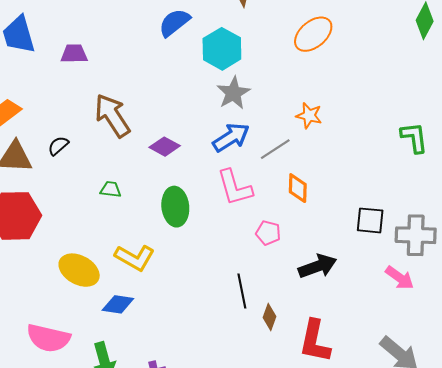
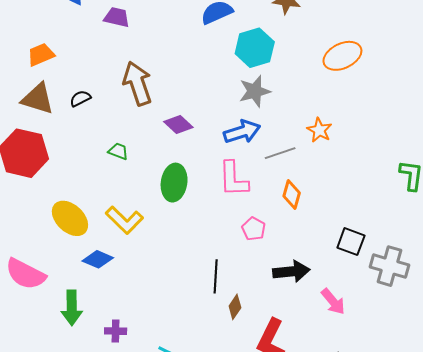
pink arrow: (400, 278) -> (333, 302), moved

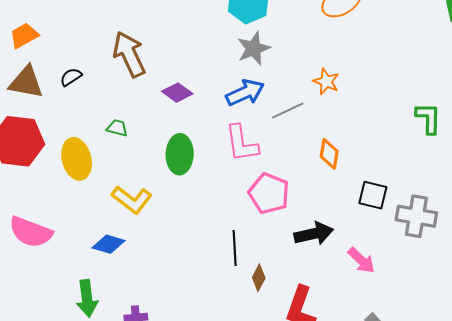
orange diamond: (292, 195) -> (329, 154), moved
yellow ellipse: (70, 218) -> (77, 159), moved, turned 39
pink pentagon: (254, 229) -> (269, 193), size x1.6
pink semicircle: (26, 274) -> (31, 232), moved

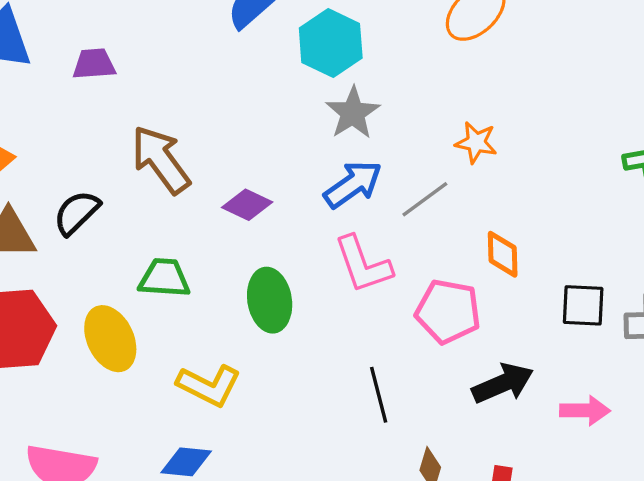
black semicircle: (71, 77) -> (77, 213), size x1.4
green trapezoid: (117, 128) -> (164, 278), size x1.5
pink pentagon: (269, 193) -> (448, 311), moved
black line: (235, 248) -> (379, 395), moved
pink arrow: (361, 260) -> (585, 411), turned -32

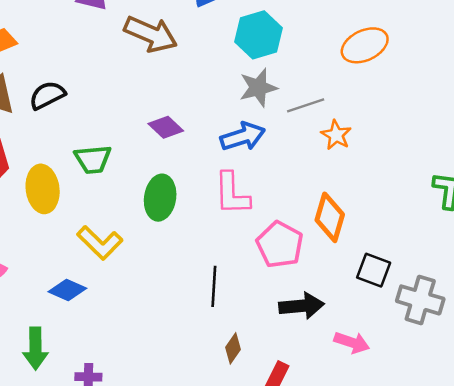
brown arrow: (161, 160) -> (151, 34), moved, turned 132
gray line: (425, 199) -> (306, 105), moved
orange diamond: (503, 254) -> (330, 217), size x1.4
green trapezoid: (164, 278) -> (93, 159), turned 153

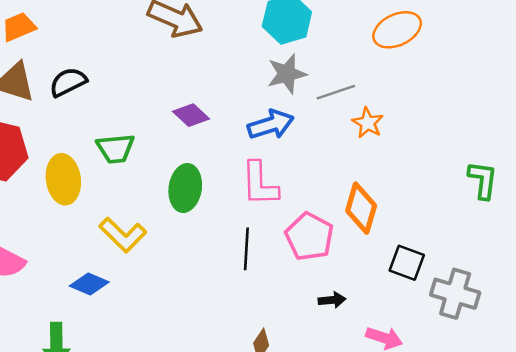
black line: (214, 286) -> (246, 249), moved
black arrow: (301, 306) -> (332, 300), size x0.6

